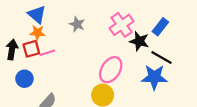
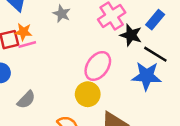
orange star: (38, 33) -> (23, 32), moved

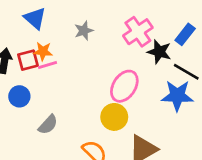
gray star: (62, 14) -> (84, 31), turned 30

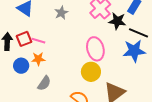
orange star: (43, 51) -> (38, 59), moved
pink line: (47, 65) -> (38, 41), turned 40
pink ellipse: (124, 86) -> (95, 49), turned -40

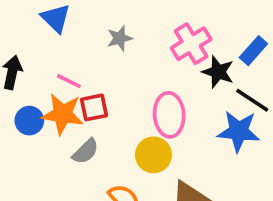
red square: (24, 39) -> (94, 107), moved
orange star: (38, 59) -> (63, 114), size x1.6
gray semicircle: (44, 83) -> (86, 151), moved

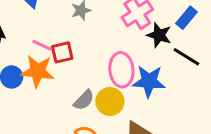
red square: (94, 107) -> (62, 52), moved
blue star: (239, 131) -> (149, 81), moved
gray semicircle: (86, 151) -> (84, 100), moved

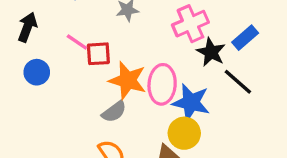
orange star: (38, 71) -> (128, 80), moved
yellow circle: (110, 102) -> (184, 133), moved

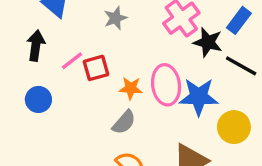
black arrow: (27, 27) -> (36, 46), moved
pink line: (77, 42) -> (72, 61), turned -60
orange star: (128, 80) -> (131, 88), size x0.6
yellow circle: (184, 133) -> (234, 127), moved

